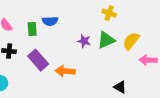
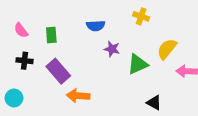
blue semicircle: (50, 21) -> (96, 26), moved
green triangle: (106, 40) -> (138, 64), moved
orange arrow: (65, 71) -> (78, 96), moved

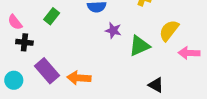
pink semicircle: (21, 30) -> (15, 22), moved
green rectangle: (51, 35) -> (52, 16), turned 42
purple rectangle: (58, 71) -> (47, 71), moved

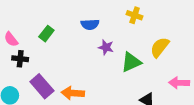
pink arrow: (189, 53) -> (179, 83), moved

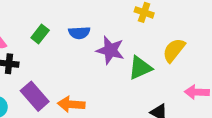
blue semicircle: (90, 24) -> (79, 33), moved
purple star: (106, 47) -> (110, 50), size x1.5

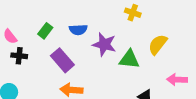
green triangle: (140, 68) -> (129, 59), turned 30
purple rectangle: (35, 96) -> (62, 60), moved

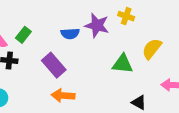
green rectangle: (45, 31) -> (23, 35), moved
purple star: (104, 44) -> (97, 25), moved

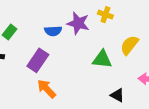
purple rectangle: (54, 65) -> (38, 60), turned 75
orange arrow: (63, 95) -> (47, 89), turned 42

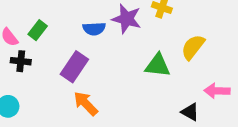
black triangle: (117, 95) -> (190, 112), moved

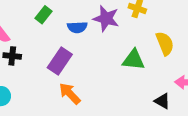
green rectangle: (38, 30) -> (43, 15), moved
yellow semicircle: (193, 47) -> (165, 43), turned 120

